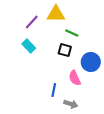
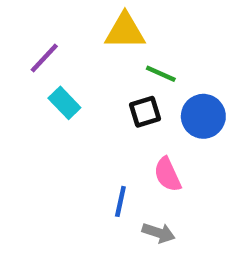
purple line: (32, 22) -> (44, 58), moved
black square: (65, 50) -> (145, 112), turned -32
blue circle: (91, 62) -> (203, 116), moved

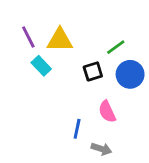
yellow triangle: (125, 31) -> (60, 40), moved
purple line: (44, 58) -> (28, 37), turned -70
green line: (161, 74) -> (116, 47), moved, turned -60

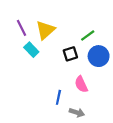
yellow triangle: (60, 40) -> (45, 30), turned -42

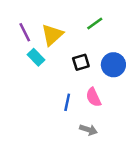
green line: (88, 35) -> (95, 24), moved
blue line: (58, 97) -> (67, 102), moved

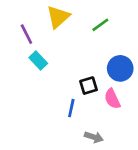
yellow triangle: (52, 35) -> (58, 17), moved
black square: (81, 62) -> (88, 86), moved
pink semicircle: (93, 97) -> (112, 99), moved

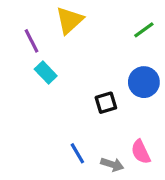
green line: (100, 25) -> (144, 30), moved
pink semicircle: (112, 99) -> (141, 152), moved
blue line: (71, 108) -> (77, 153), moved, turned -42

